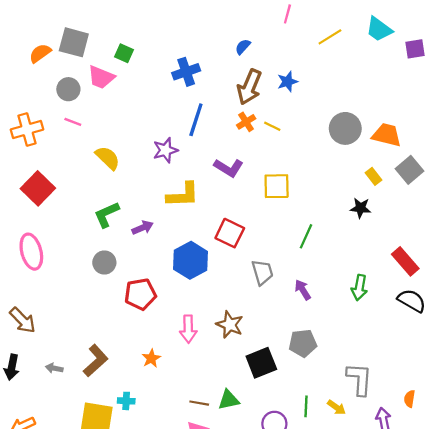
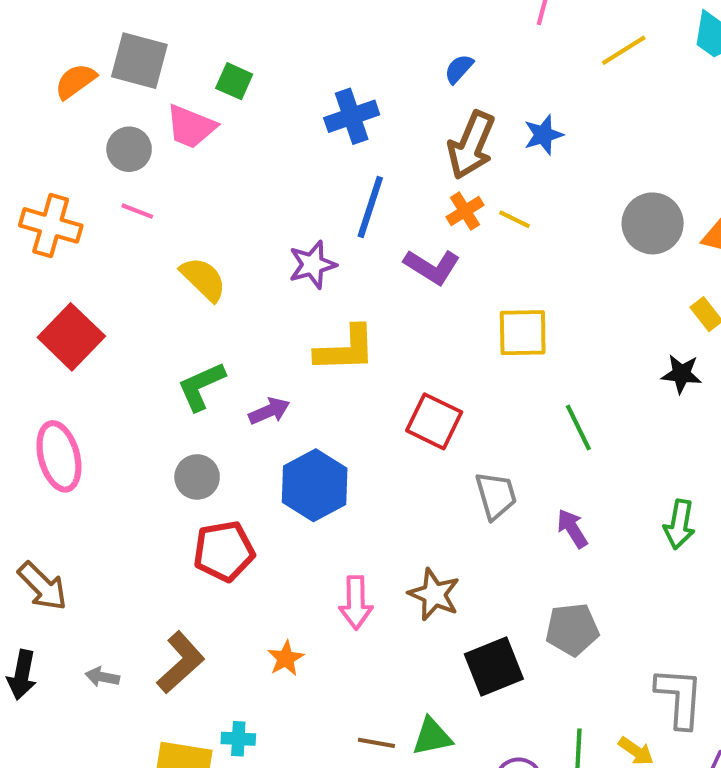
orange cross: (27, 130) -> (51, 225), turned 32
purple L-shape: (229, 168) -> (432, 267), moved
green line: (306, 236) -> (578, 427), turned -50
blue hexagon: (190, 260) -> (315, 485), moved
red pentagon: (140, 294) -> (224, 551), moved

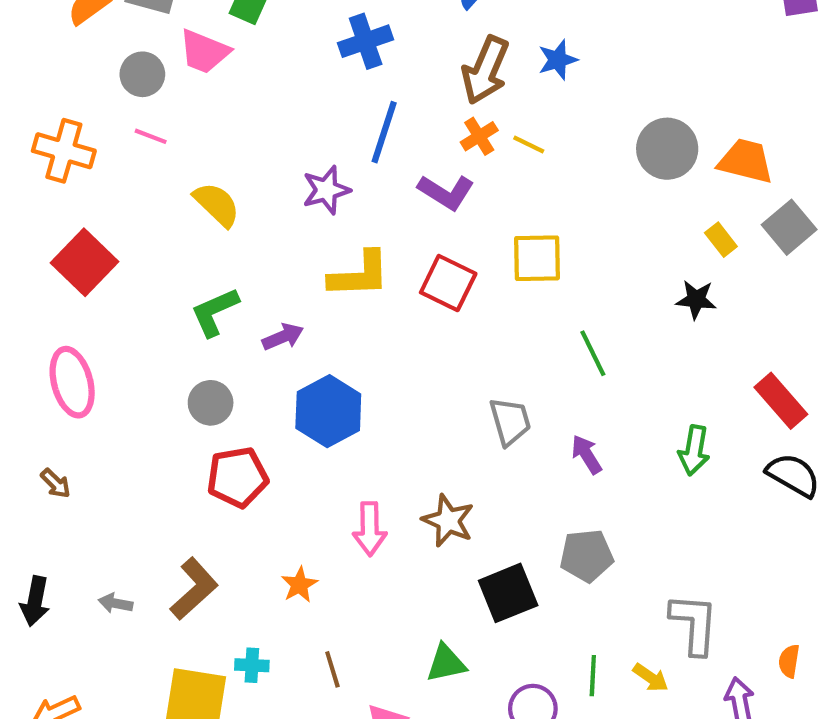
red square: (434, 421) -> (448, 283), moved
brown arrow: (42, 586) -> (56, 483), moved, size x0.6
brown line: (376, 743) -> (332, 669), moved, turned 63

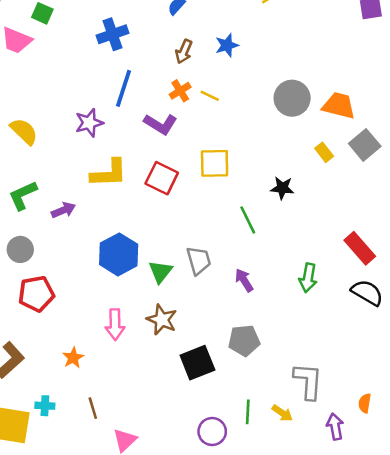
brown arrow: (485, 70) -> (184, 51), size x0.6
black star: (696, 300) -> (282, 188), moved
blue hexagon: (328, 411) -> (119, 254), moved
green triangle: (446, 663) -> (160, 272), moved, turned -40

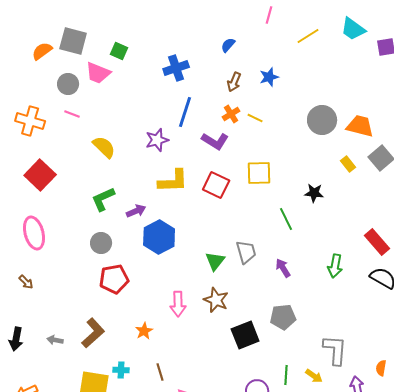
blue hexagon: (119, 254) -> (159, 237), moved

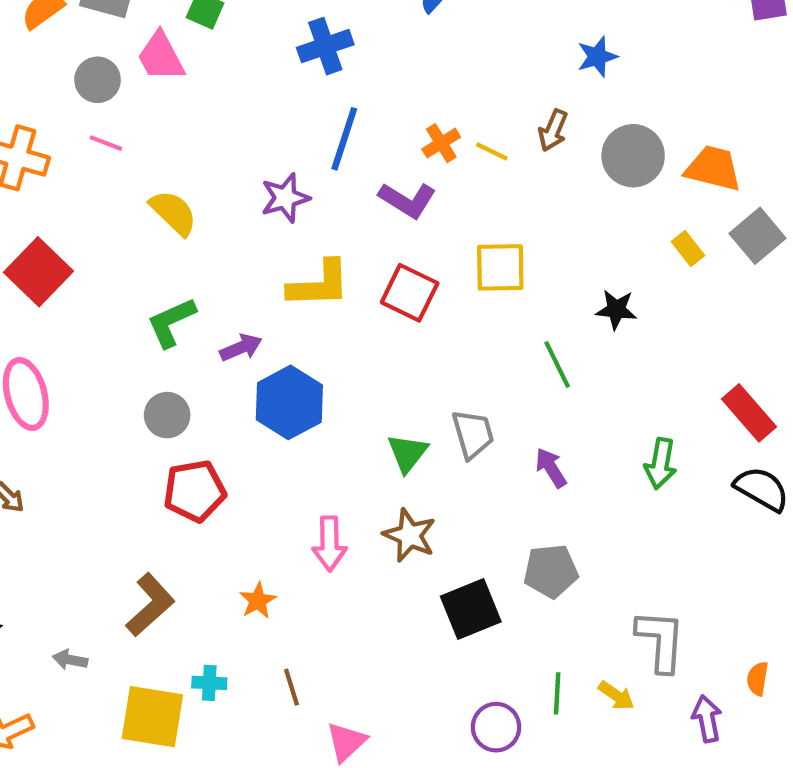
pink trapezoid: (98, 73) -> (161, 57), turned 40
blue star: (269, 77) -> (597, 57), moved
brown arrow: (234, 82) -> (553, 130), moved
gray arrow: (55, 340) -> (70, 660), moved

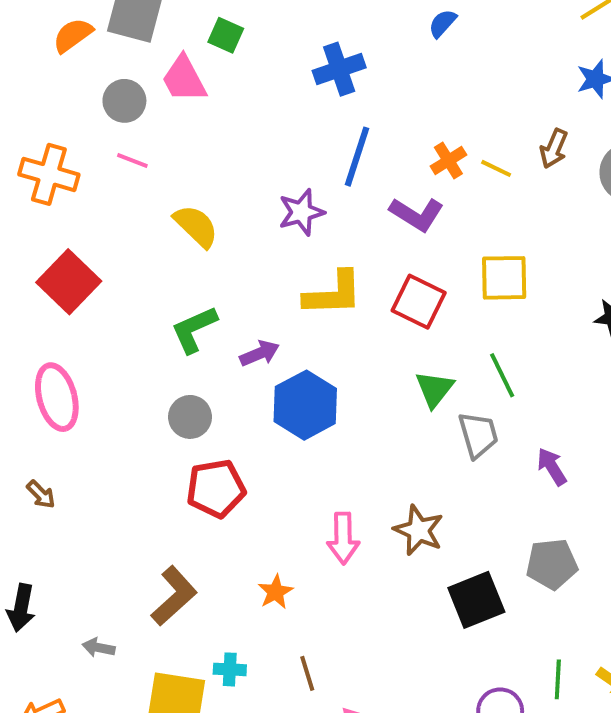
green line: (557, 364) -> (502, 375), moved
green triangle: (407, 453) -> (435, 389), moved

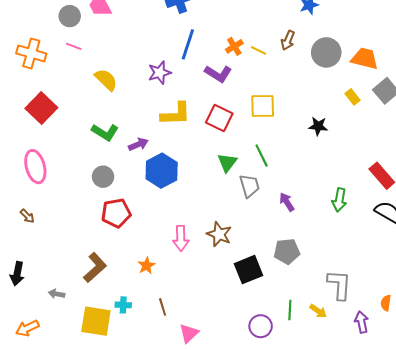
green L-shape: (194, 329) -> (105, 132), turned -124

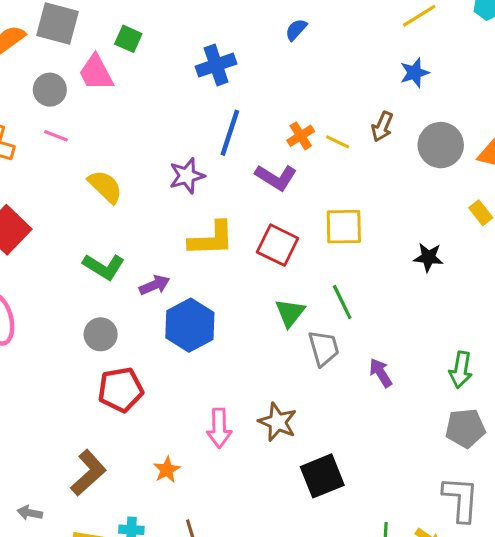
gray pentagon: (287, 251) -> (465, 428), moved

